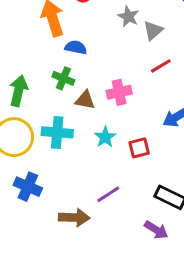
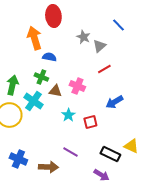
pink cross: (119, 92) -> (77, 86), turned 35
cyan cross: (57, 132) -> (33, 101), moved, turned 30
blue cross: (28, 187) -> (18, 159), moved
purple line: (108, 194) -> (70, 152), turned 63

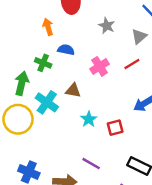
orange arrow: (34, 38) -> (48, 27), size x0.6
gray triangle: (99, 46) -> (139, 36), moved
green cross: (41, 77) -> (43, 63), moved
pink cross: (77, 86) -> (100, 66), moved, turned 35

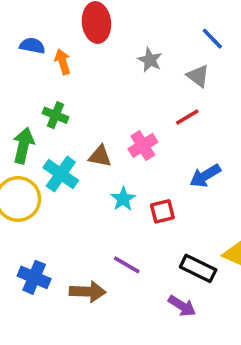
gray triangle: (139, 36) -> (198, 76), turned -42
blue semicircle: (66, 50) -> (32, 46), moved
pink cross: (100, 66) -> (143, 145), moved

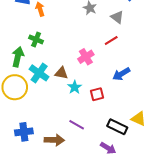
brown triangle: (100, 156) -> (61, 73), moved
blue cross: (34, 277) -> (24, 132), turned -30

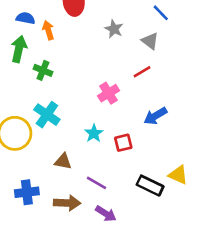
green arrow: (18, 57) -> (19, 49), moved
brown triangle: (61, 73) -> (63, 161), moved
purple arrow: (108, 148) -> (106, 214), moved

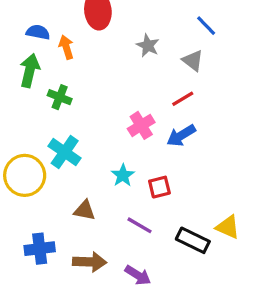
blue arrow: (155, 116) -> (181, 135), moved
purple line: (96, 183) -> (140, 225), moved

